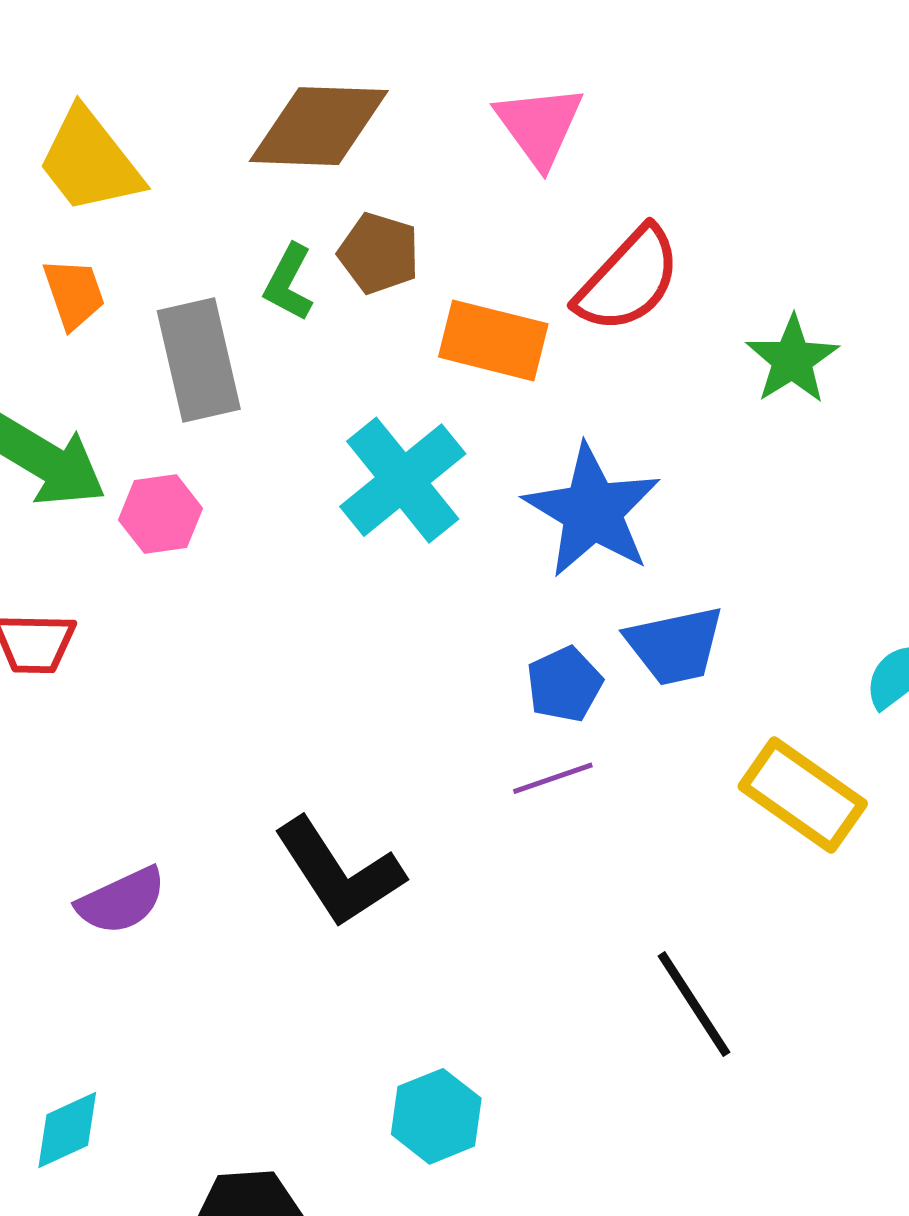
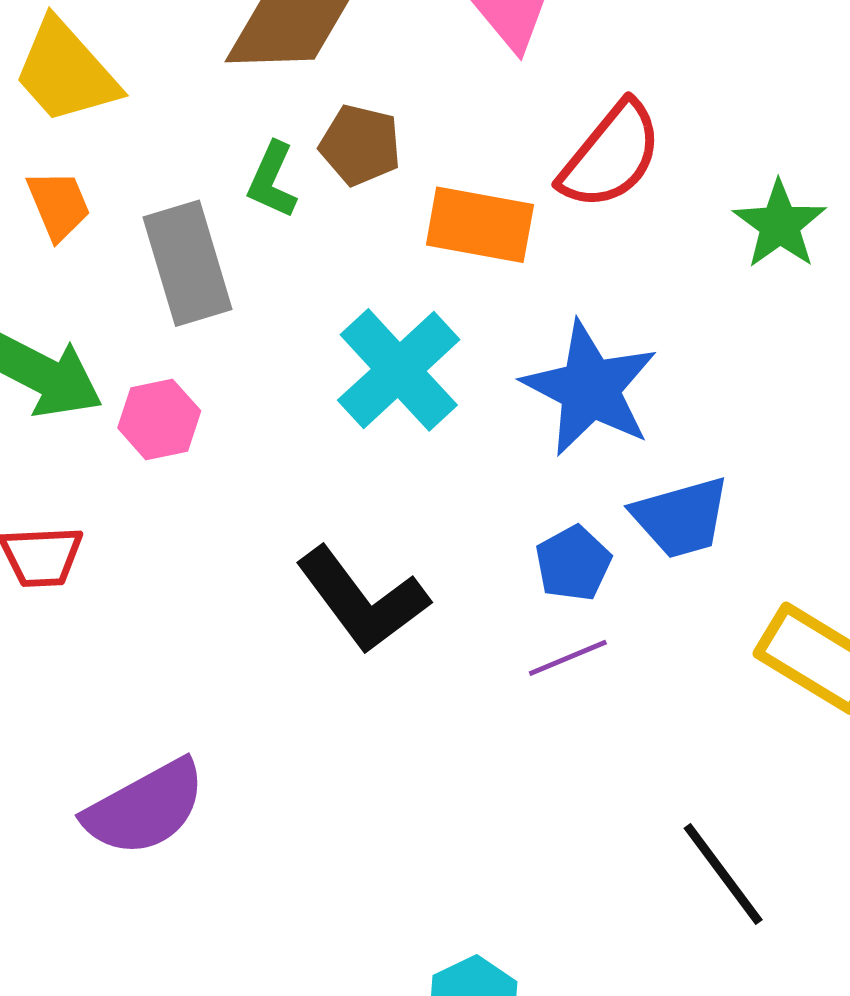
black L-shape: (339, 872) -> (362, 600), moved
purple semicircle: (121, 901) -> (145, 808), size x1.4

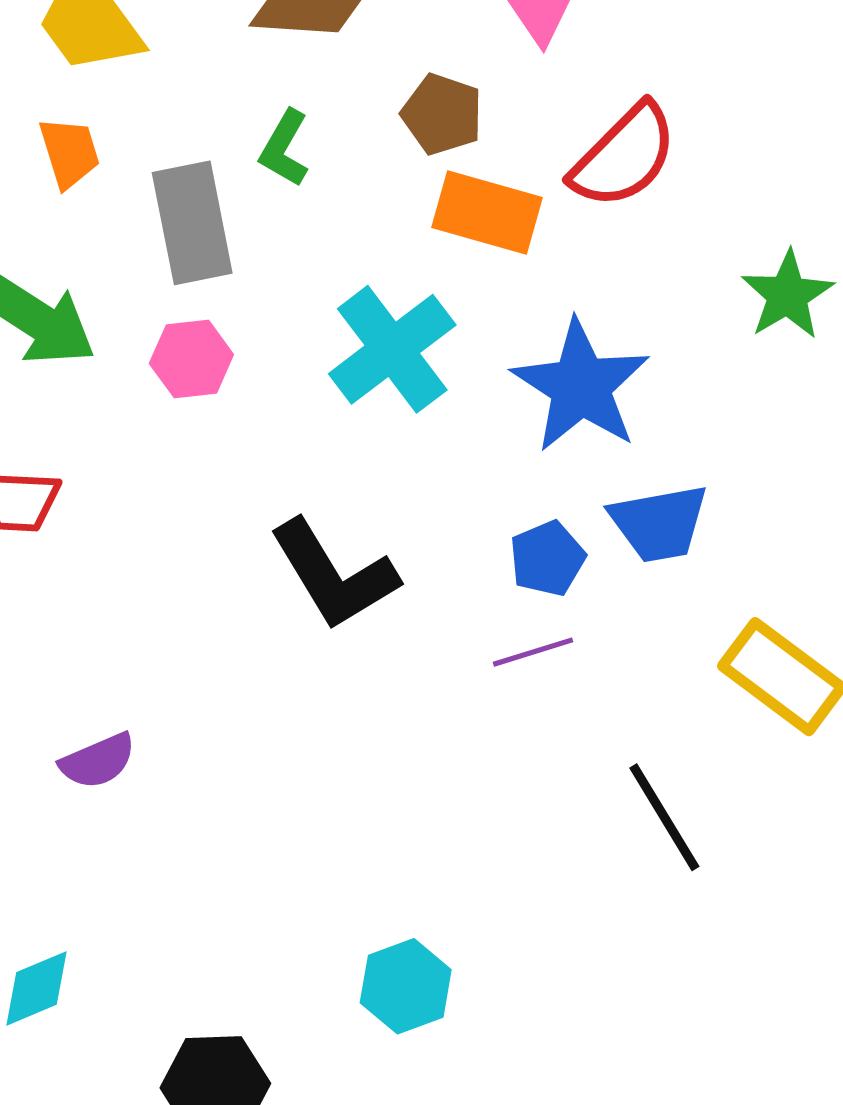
brown pentagon: (360, 145) -> (442, 114), moved
green star: (780, 225) -> (787, 295), moved
pink hexagon: (159, 419) -> (191, 359), moved
purple semicircle: (145, 808) -> (98, 761), size x0.6
black line: (723, 874) -> (664, 817), moved

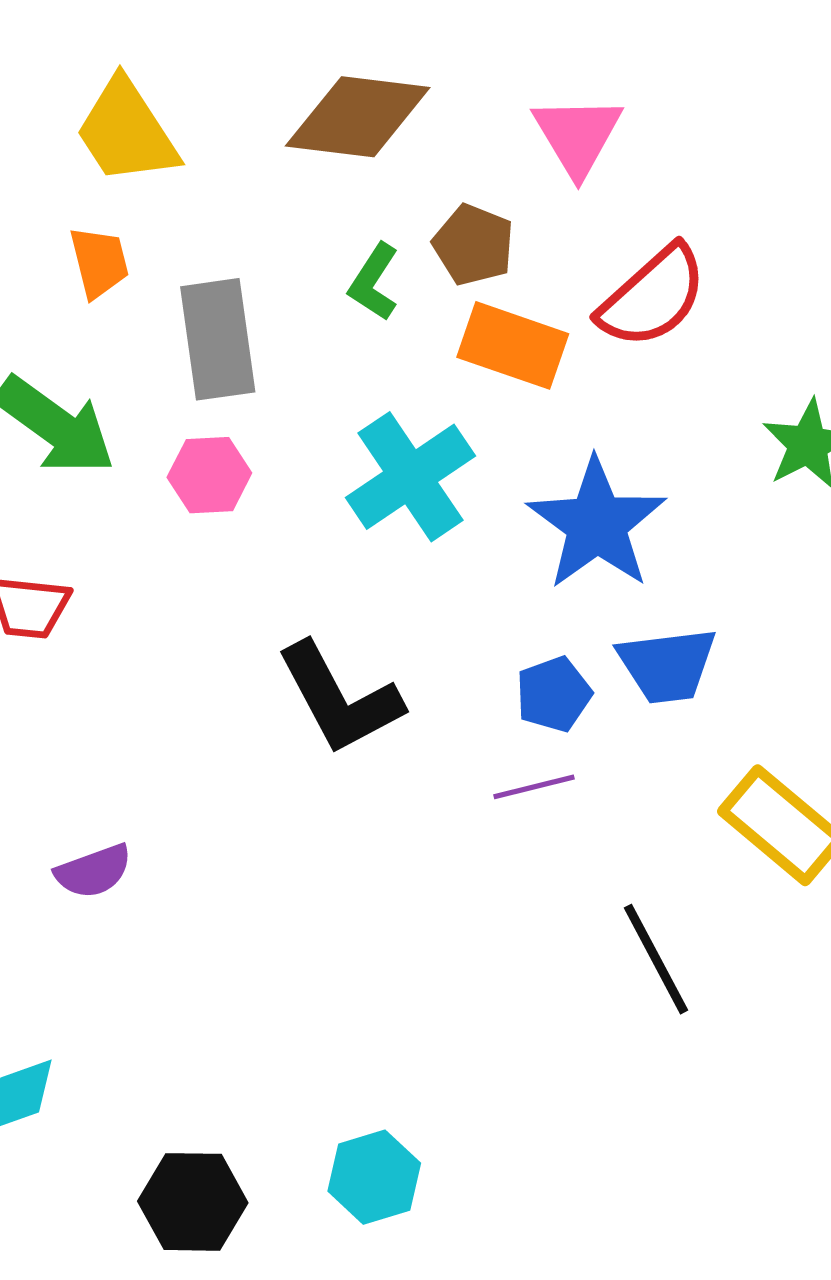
green L-shape: (284, 148) -> (374, 282), moved
cyan hexagon: (406, 986) -> (374, 1177), moved

